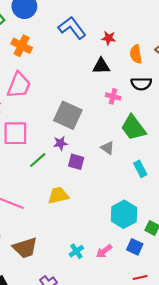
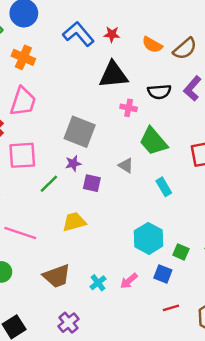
red star: (109, 38) -> (112, 34), moved
orange semicircle: (136, 54) -> (152, 45), moved, turned -48
black triangle: (101, 66) -> (113, 75), size x1.5
brown trapezoid: (25, 248) -> (57, 276), moved

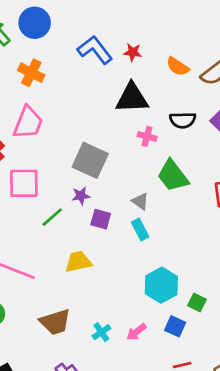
cyan rectangle: (164, 187) -> (140, 230), moved

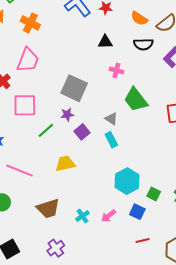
black triangle: (132, 98) -> (105, 42), size x0.6
black semicircle: (183, 120) -> (143, 44), moved
purple square: (101, 219) -> (82, 132), turned 35

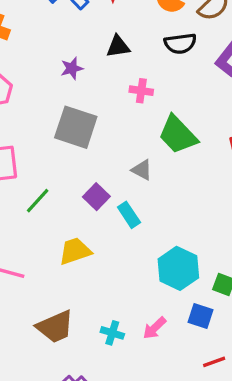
purple star: (67, 115) -> (72, 68), moved
cyan rectangle: (111, 140) -> (129, 215), moved
cyan cross: (82, 216) -> (112, 333), turned -32

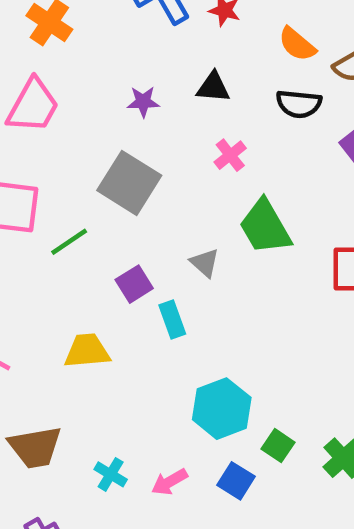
pink cross: (141, 91) -> (230, 155), turned 30
green line: (38, 201) -> (69, 242), moved

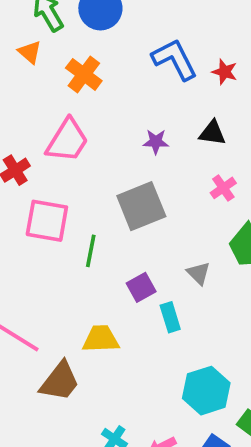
gray square: (129, 183) -> (141, 206), turned 33
green line: (69, 242) -> (91, 251), turned -48
brown trapezoid: (35, 447) -> (60, 381), moved, turned -45

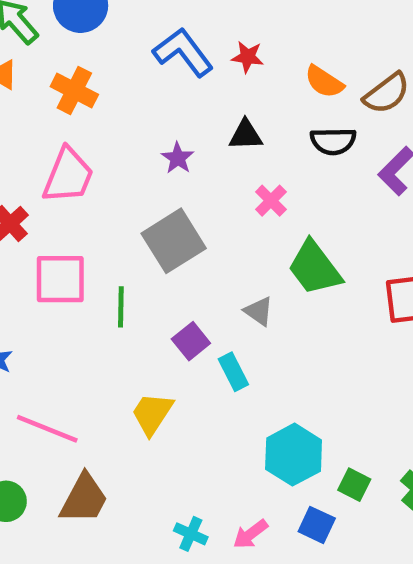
purple star: (156, 142) -> (178, 158), turned -30
yellow trapezoid: (101, 339) -> (152, 414), turned -45
brown trapezoid: (60, 381) -> (84, 499), moved

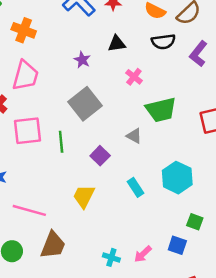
green trapezoid: (315, 268) -> (161, 110), turned -60
cyan rectangle: (233, 372) -> (136, 187), moved
cyan hexagon: (294, 455) -> (177, 178), moved

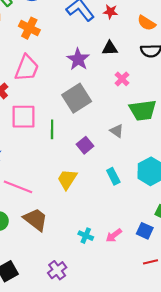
purple star: (82, 60) -> (78, 59), size x1.5
brown trapezoid: (53, 245) -> (36, 219), turned -80

